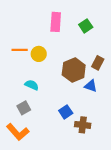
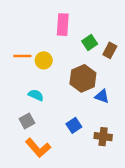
green square: (86, 26) -> (90, 42), moved
brown rectangle: (98, 63) -> (110, 50), moved
brown cross: (83, 125) -> (103, 137), moved
orange L-shape: (18, 132) -> (38, 148), moved

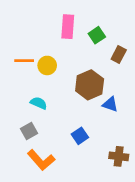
green square: (90, 42) -> (97, 35), moved
brown cross: (103, 137) -> (119, 156), moved

